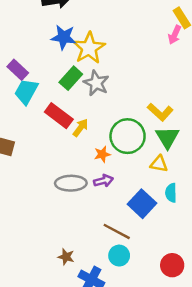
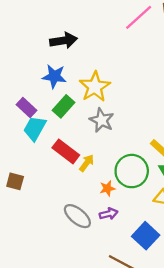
blue star: (64, 37) -> (54, 76), moved
green rectangle: (71, 78) -> (64, 106), moved
gray ellipse: (71, 183) -> (77, 216), turned 40

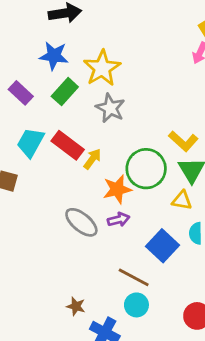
cyan trapezoid: (35, 128) -> (30, 142), moved
orange star: (107, 188) -> (117, 189), size x1.5

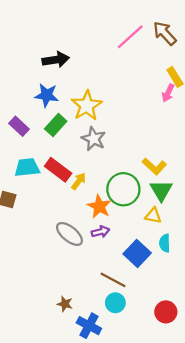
cyan trapezoid: (30, 142) -> (27, 167), turned 55
orange star: (117, 189) -> (99, 206), turned -30

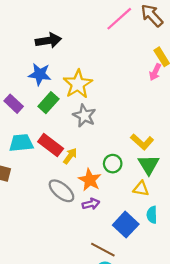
green circle: (123, 189) -> (113, 164), size x0.6
gray ellipse: (69, 234) -> (61, 191), moved

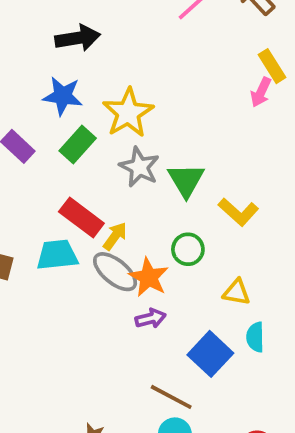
cyan trapezoid: (21, 143) -> (57, 255), moved
green triangle: (149, 165) -> (186, 180), moved
gray ellipse: (61, 191) -> (115, 272), moved

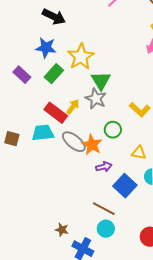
black arrow: (78, 38) -> (54, 17), turned 35
gray star: (139, 167) -> (96, 99), moved
green triangle: (186, 180) -> (101, 81), moved
yellow arrow: (115, 236) -> (73, 107), moved
purple arrow: (151, 318) -> (104, 167), moved

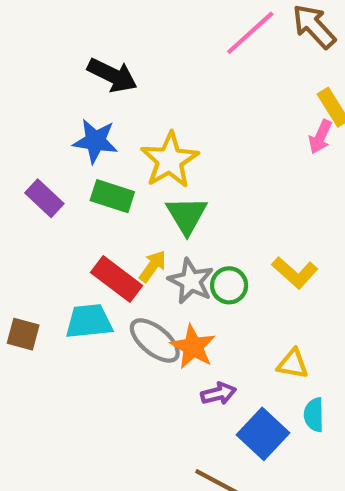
green rectangle: (54, 74) -> (112, 196), turned 66
green triangle: (101, 81) -> (187, 215), moved
gray star: (96, 99) -> (191, 281), moved
green circle: (113, 130) -> (229, 285), moved

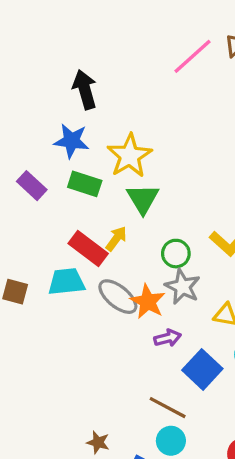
black arrow: (112, 75) -> (85, 89), turned -132
gray star: (191, 281) -> (183, 287), moved

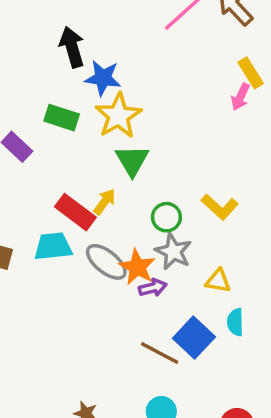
blue star: (71, 141) -> (103, 78), moved
green rectangle: (85, 184) -> (62, 118), moved
purple arrow: (168, 338) -> (153, 288), moved
brown line: (168, 408) -> (160, 353), moved

